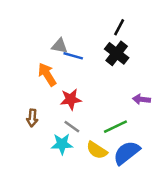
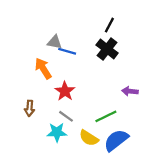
red star: (71, 99) -> (65, 91), turned -30

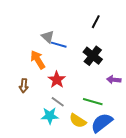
gray triangle: (55, 42) -> (48, 37), turned 32
black cross: (107, 49) -> (93, 56), moved
brown arrow: (29, 108) -> (24, 86), moved
green line: (106, 116) -> (93, 102), turned 42

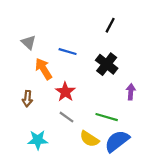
gray triangle: (48, 37) -> (29, 42), moved
purple arrow: (114, 80) -> (131, 92), turned 88
cyan star: (50, 116) -> (38, 140), moved

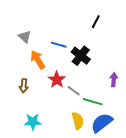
black cross: (107, 64) -> (81, 56), moved
gray line: (66, 117) -> (74, 91), moved
yellow semicircle: (89, 139) -> (78, 121), turned -138

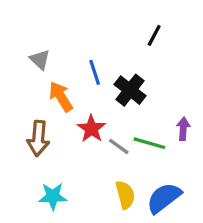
blue line: (59, 45) -> (95, 72), turned 56
brown arrow: (24, 86) -> (38, 138), size x1.5
green line: (93, 102) -> (149, 143), moved

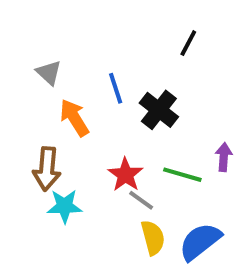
red star: (91, 129) -> (125, 175), moved
gray line: (119, 146) -> (141, 200), moved
cyan star: (53, 196) -> (65, 206), moved

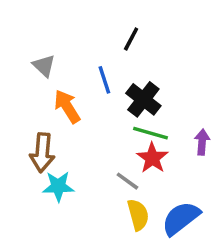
black line: (188, 43) -> (131, 39), moved
red star: (125, 175) -> (152, 158), moved
green line: (182, 175) -> (151, 133), moved

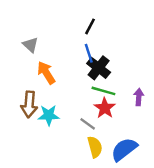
blue line: (104, 80) -> (89, 53), moved
cyan star: (58, 186) -> (49, 115), moved

